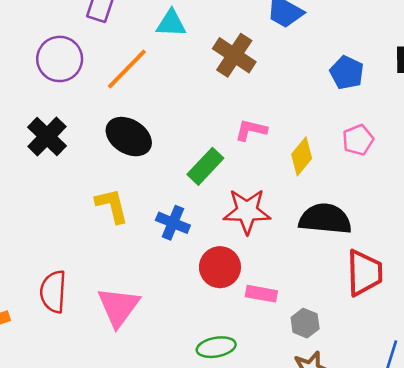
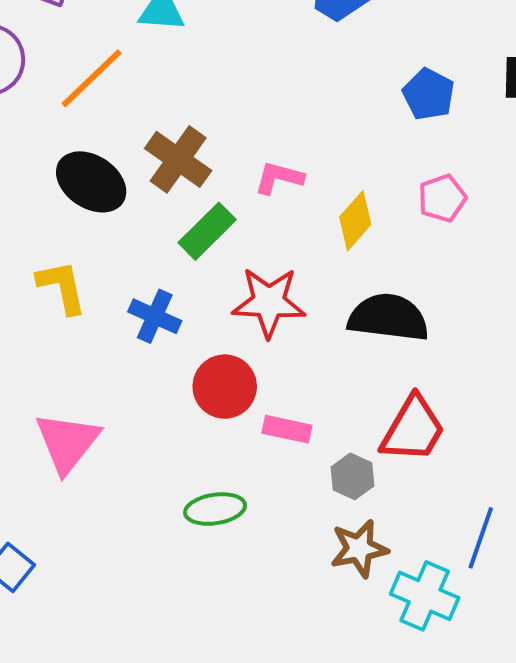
brown cross: (234, 55) -> (178, 159), moved
red trapezoid: (364, 273) -> (413, 429), moved, turned 30

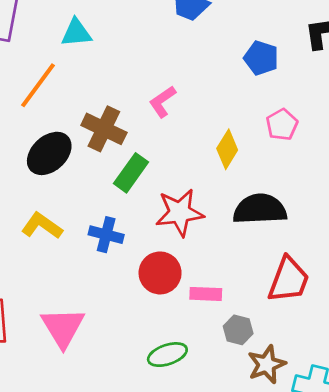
pink L-shape: (279, 178) -> (163, 102), moved, turned -40
black ellipse: (91, 182) -> (49, 153), turned -66
yellow L-shape: (62, 287) -> (42, 226), turned -33
gray hexagon: (352, 476) -> (238, 330), moved

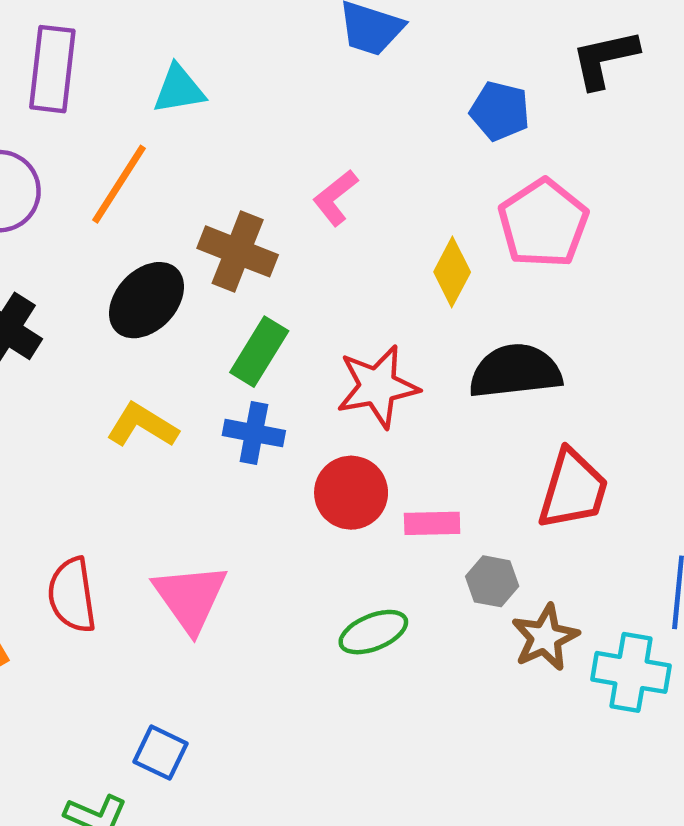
pink pentagon: (282, 125) -> (543, 223), size x1.6
green rectangle: (131, 173) -> (259, 352), moved

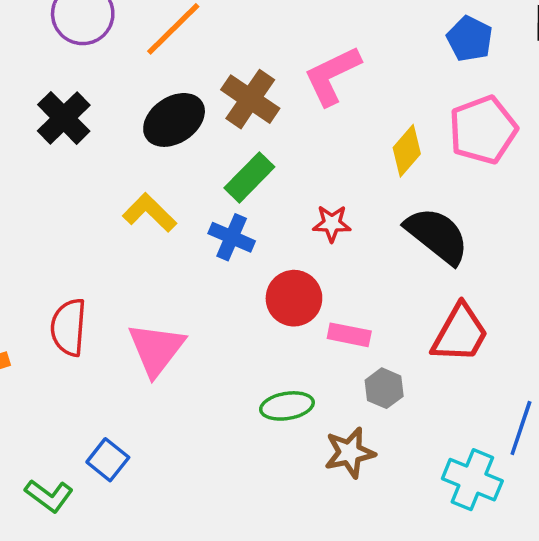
pink L-shape: (335, 198) -> (332, 76), size x1.5
black semicircle: (515, 371) -> (437, 235), turned 32
red star: (378, 386) -> (332, 223), size x0.6
brown star: (545, 637) -> (350, 453), moved

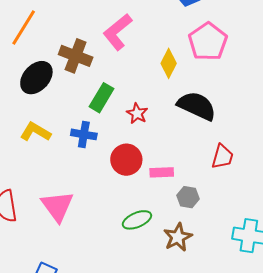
green rectangle: (249, 177) -> (102, 98), moved
red star: (332, 223) -> (137, 113), turned -30
red trapezoid: (460, 333) -> (222, 157), size x0.7

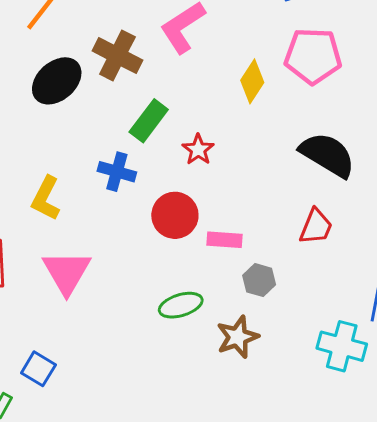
pink pentagon: (208, 42) -> (313, 56), turned 30
black semicircle: (197, 106) -> (327, 155), moved
yellow L-shape: (35, 132) -> (46, 198), moved, turned -100

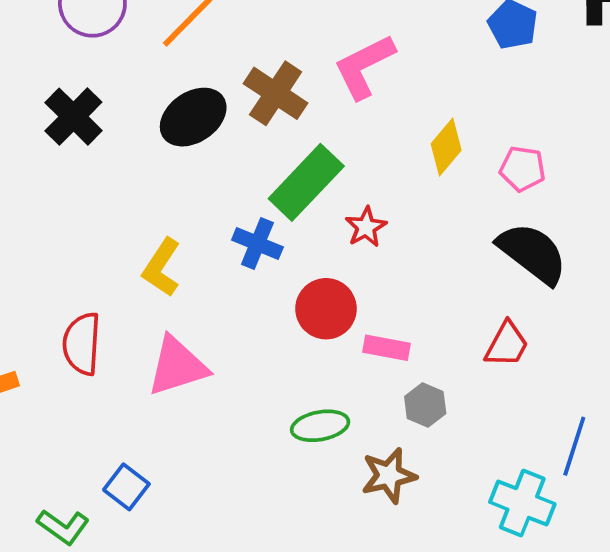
pink pentagon: (313, 56) -> (522, 169), moved, size x0.6
green rectangle: (149, 121) -> (306, 182), size x1.4
pink triangle: (67, 272) -> (177, 366), turned 36

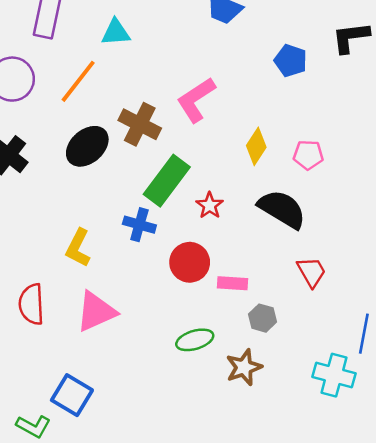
black semicircle: (532, 253) -> (282, 209), moved
red trapezoid: (507, 344) -> (311, 272), turned -52
blue square: (126, 487) -> (72, 395), size x1.4

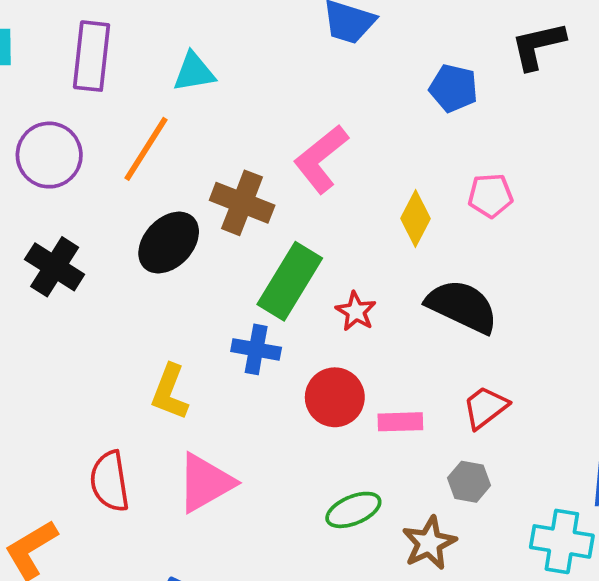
pink pentagon: (308, 155) -> (490, 195), moved
red trapezoid: (311, 272) -> (485, 407), moved, turned -92
gray hexagon: (262, 318) -> (469, 482), moved

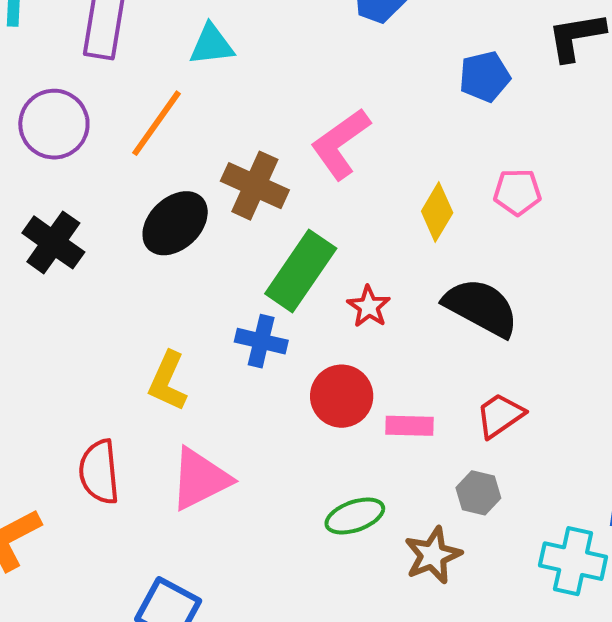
blue pentagon: (453, 88) -> (485, 77), turned -30

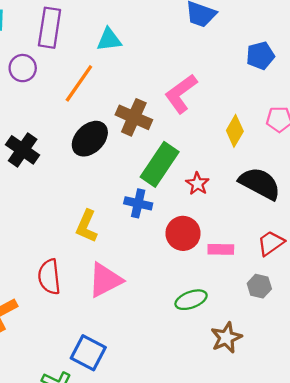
purple circle: (54, 124) -> (23, 68), moved, size x0.7
brown star: (433, 555) -> (226, 338), moved

